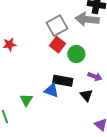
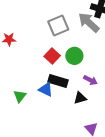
gray arrow: (87, 19) -> (89, 22), turned 30
red square: (58, 45) -> (52, 56), moved
black triangle: (86, 95) -> (80, 98), turned 48

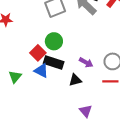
red square: (52, 56) -> (38, 53), moved
green circle: (74, 56) -> (54, 41), moved

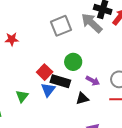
green circle: (54, 41) -> (73, 62), moved
blue triangle: (41, 71) -> (48, 90), turned 42

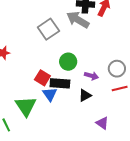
green triangle: (22, 96) -> (26, 106), size x1.6

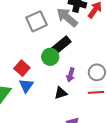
purple arrow: (91, 76) -> (71, 75), turned 80
black rectangle: (60, 83) -> (61, 45), moved, turned -54

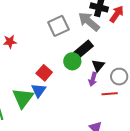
blue triangle: (26, 86) -> (39, 90), moved
red line: (96, 92) -> (110, 94), moved
black triangle: (61, 93) -> (98, 66), moved, turned -32

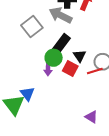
red square: (44, 73) -> (70, 68), moved
purple arrow: (93, 79) -> (48, 69), moved
red line: (110, 94) -> (95, 71), moved

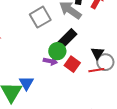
black triangle: (80, 56) -> (97, 53), moved
purple arrow: (48, 69) -> (50, 61), turned -88

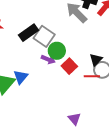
gray square: (40, 17) -> (44, 36), moved, turned -35
black rectangle: (67, 38) -> (29, 33), moved

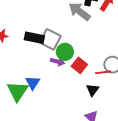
black rectangle: (29, 33) -> (34, 38), turned 54
black triangle: (96, 60) -> (93, 90), moved

